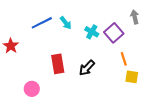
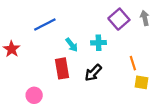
cyan arrow: (66, 23) -> (72, 45), moved
cyan cross: (92, 32) -> (99, 43), moved, turned -32
purple square: (114, 33) -> (119, 19), moved

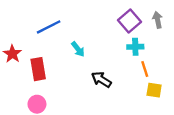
cyan cross: (99, 43) -> (135, 47), moved
red rectangle: (62, 68) -> (38, 69), moved
black arrow: (93, 73) -> (101, 80), turned 78

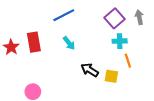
blue line: (49, 27) -> (64, 15), moved
red rectangle: (38, 69) -> (34, 42), moved
yellow square: (154, 90) -> (111, 76), moved

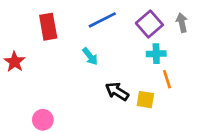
blue line: (64, 15) -> (102, 20), moved
red rectangle: (34, 42) -> (48, 27), moved

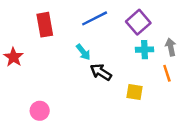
gray arrow: (182, 23) -> (171, 47), moved
orange line: (167, 79) -> (167, 73), moved
black arrow: (117, 91) -> (101, 72), moved

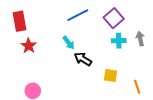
red rectangle: (45, 25) -> (19, 21), moved
red star: (13, 57) -> (29, 46), moved
orange line: (167, 73) -> (137, 87), moved

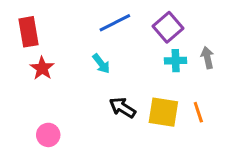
black arrow: (83, 59) -> (122, 108), moved
yellow square: (111, 75) -> (163, 112), size x1.5
orange line: (137, 87) -> (198, 112), moved

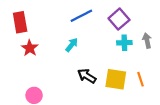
cyan arrow: (101, 64) -> (72, 45), turned -104

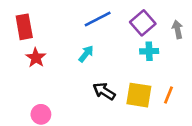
gray arrow: (147, 41) -> (177, 29), moved
orange line: (141, 79) -> (168, 95), turned 40

